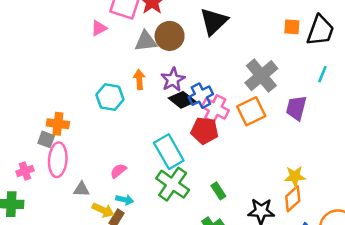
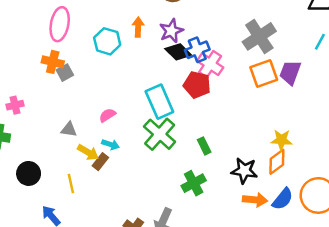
orange square: (251, 111) -> (264, 73), moved
gray square: (46, 139) -> (65, 73), moved, turned 35
pink ellipse: (58, 160) -> (60, 24), moved

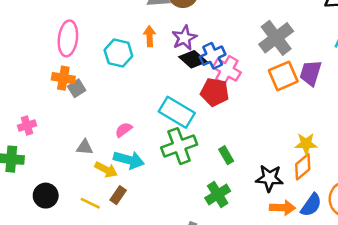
cyan rectangle: (159, 102) -> (177, 112), turned -32
green cross: (160, 134) -> (179, 146), turned 32
cyan arrow: (111, 144) -> (129, 160), size x1.6
brown rectangle: (100, 162) -> (118, 195), moved
yellow line: (71, 184) -> (90, 203), turned -48

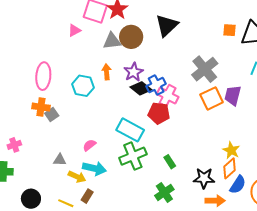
yellow star: (306, 144) -> (231, 150), turned 30
blue semicircle: (311, 205) -> (238, 185), moved

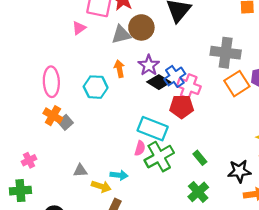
gray cross: (205, 69) -> (226, 53), turned -36
orange cross: (41, 107) -> (53, 116), turned 30
pink semicircle: (89, 145) -> (140, 148), moved, turned 152
cyan arrow: (94, 168) -> (119, 175), size x0.7

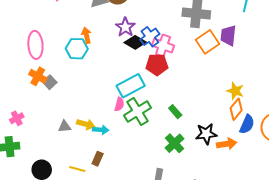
orange arrow: (119, 69) -> (86, 35), moved
cyan rectangle: (153, 129) -> (131, 86), turned -48
black star: (239, 171) -> (206, 134), moved
yellow arrow: (101, 186) -> (86, 124), moved

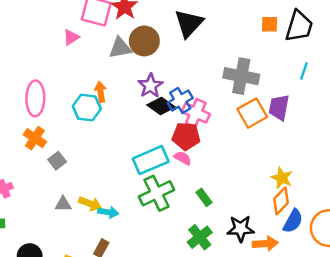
gray square: (50, 82) -> (57, 161), moved
pink semicircle: (119, 104) -> (183, 158), moved, turned -80

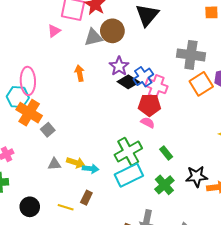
cyan hexagon: (87, 108) -> (18, 97), moved
orange cross: (35, 138) -> (29, 113), size x1.4
cyan rectangle: (151, 160) -> (129, 175), moved

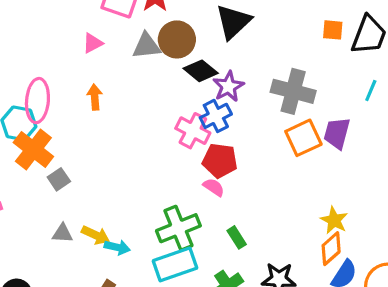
pink triangle: (54, 31) -> (93, 43), moved
purple star: (119, 66) -> (228, 86), moved
orange arrow: (80, 73) -> (95, 97), moved
black diamond: (128, 82) -> (201, 71), moved
pink cross: (156, 86) -> (193, 131), moved

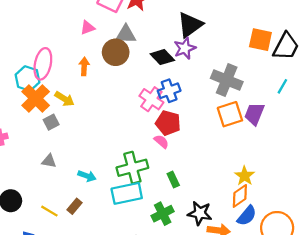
orange square: (333, 30) -> (260, 40), size x1.5
brown circle: (177, 39) -> (116, 52), moved
purple star: (228, 86) -> (185, 48), moved
yellow arrow: (96, 235) -> (65, 99), moved

